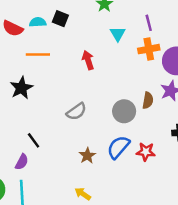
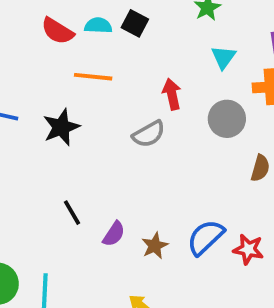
gray circle: (124, 111) -> (227, 119), moved
gray semicircle: (76, 112) -> (149, 134), moved
purple semicircle: (22, 162) -> (114, 234), moved

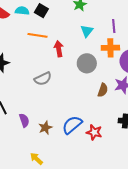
orange line: (93, 77) -> (38, 35), moved
gray semicircle: (149, 134) -> (43, 79), moved
purple semicircle: (114, 234) -> (24, 120), turned -56

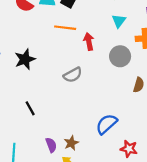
purple semicircle: (24, 120) -> (51, 145), moved
brown star: (45, 128) -> (71, 143), moved
red star: (94, 132) -> (129, 149), moved

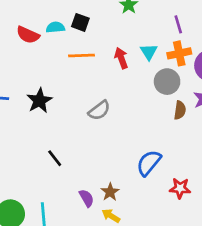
cyan triangle: (119, 21) -> (149, 52), moved
red arrow: (89, 42) -> (121, 58), moved
gray circle: (120, 56) -> (167, 82), moved

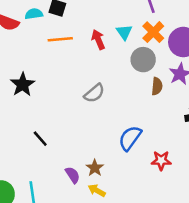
orange cross: (179, 53) -> (153, 32), turned -30
gray semicircle: (99, 110) -> (94, 93), moved

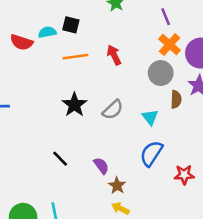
cyan triangle: (124, 32) -> (150, 117), moved
black star: (23, 85) -> (74, 105), moved
purple semicircle: (73, 175) -> (101, 166), moved

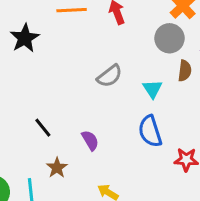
black star: (74, 105) -> (25, 38), moved
blue semicircle: (151, 153) -> (150, 131), turned -56
brown star: (117, 186) -> (57, 168), moved

